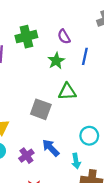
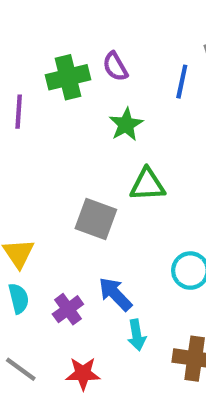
purple semicircle: (64, 37) -> (115, 67), moved
blue line: (85, 56) -> (182, 82), moved
cyan arrow: (76, 161) -> (137, 335), moved

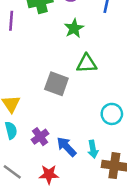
blue arrow: (115, 294) -> (66, 147), moved
cyan arrow: (137, 335) -> (93, 149), moved

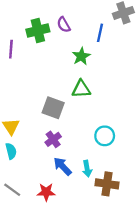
green star: (74, 28) -> (81, 56), moved
purple cross: (40, 137) -> (53, 139), moved

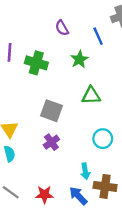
green cross: (38, 30) -> (36, 63), moved, turned 30
blue line: (100, 33) -> (98, 36), turned -36
green triangle: (81, 89) -> (91, 96), moved
blue arrow: (62, 166) -> (78, 196), moved

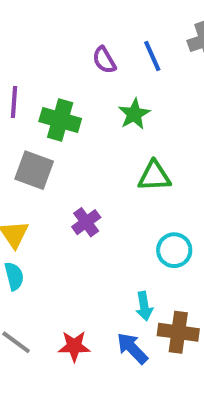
blue line: (98, 36) -> (152, 56), moved
gray square: (51, 111) -> (34, 170), moved
purple cross: (51, 142) -> (86, 222), moved

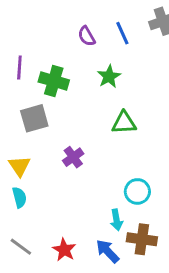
gray square: (34, 170) -> (34, 118), turned -36
cyan circle: (174, 250) -> (137, 191), moved
red star: (74, 346) -> (64, 250), turned 30

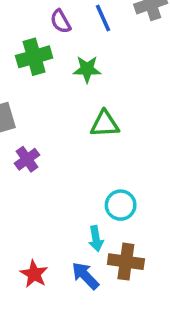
green star: (109, 76) -> (87, 69), turned 30
green cross: (54, 81) -> (34, 57), moved, turned -32
purple cross: (73, 157) -> (27, 159), moved

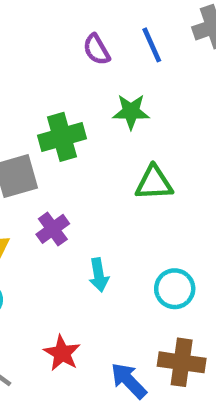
green cross: (34, 57) -> (62, 137), moved
cyan arrow: (96, 239) -> (99, 275), moved
red star: (34, 274) -> (62, 353), moved

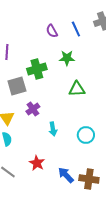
brown cross: (182, 362) -> (89, 179), moved

